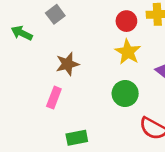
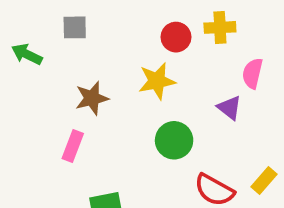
gray square: (55, 14) -> (75, 27), turned 36
yellow star: (128, 52) -> (157, 81), moved, turned 30

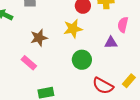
purple triangle: (230, 108) -> (111, 43), turned -40
pink rectangle: (73, 146) -> (29, 63), turned -70

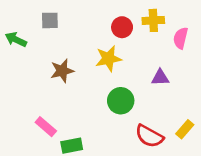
pink semicircle: (123, 25) -> (181, 38), moved
pink rectangle: (29, 63) -> (46, 127), moved

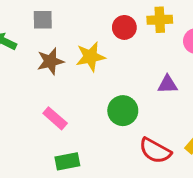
yellow star: (108, 59) -> (90, 57), moved
brown star: (62, 71) -> (50, 61), moved
pink rectangle: (46, 127) -> (55, 118), moved

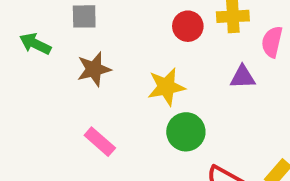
yellow star: (90, 57) -> (166, 87), moved
purple triangle: (167, 84) -> (243, 77), moved

